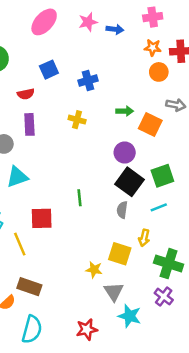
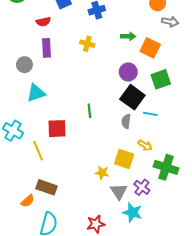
gray arrow: (176, 105) -> (170, 22), moved
green square: (162, 176) -> (161, 79), moved
cyan line: (159, 207) -> (150, 114), moved, turned 32
yellow arrow: (144, 238) -> (145, 145), turned -72
purple cross: (164, 296) -> (142, 187), moved

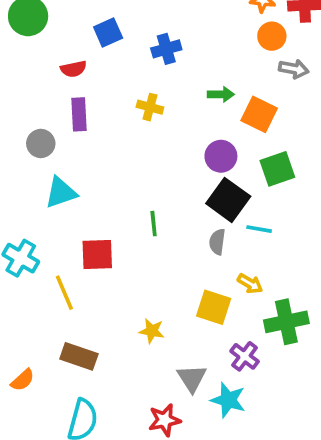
green cross: (166, 167) -> (286, 322), turned -30
yellow star: (102, 173) -> (152, 331), moved
gray triangle: (119, 191) -> (192, 378), moved
orange semicircle: (28, 201) -> (23, 380), moved

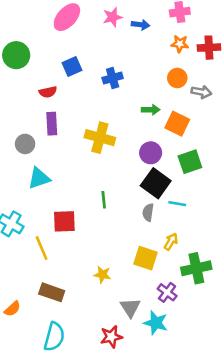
orange circle: (272, 36) -> (177, 78), moved
yellow cross: (150, 107) -> (100, 138), moved, size x1.6
yellow arrow: (250, 284) -> (171, 242), turned -90

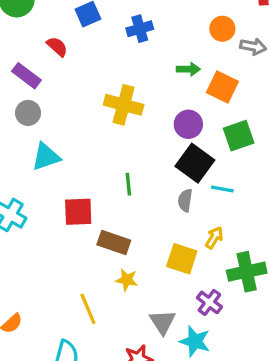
red semicircle: (48, 92) -> (57, 47), turned -126
purple rectangle: (52, 124) -> (26, 76), moved, turned -50
yellow line: (42, 248) -> (88, 309), moved
brown rectangle: (52, 292) -> (114, 243), moved

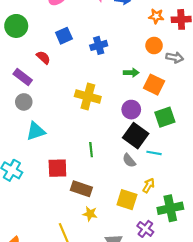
gray semicircle: (185, 200) -> (129, 161), turned -48

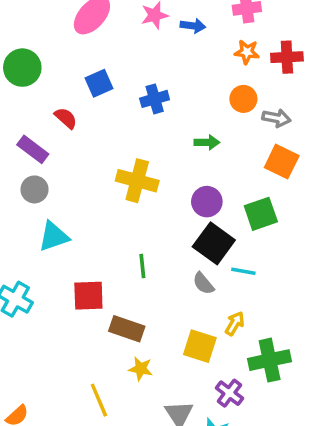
orange square: (154, 85) -> (282, 162), moved

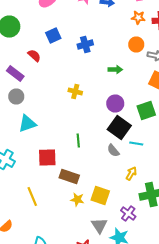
yellow cross: (137, 181) -> (75, 92), size x0.6
yellow square: (200, 346) -> (100, 196), moved
yellow line: (99, 400) -> (32, 196), moved

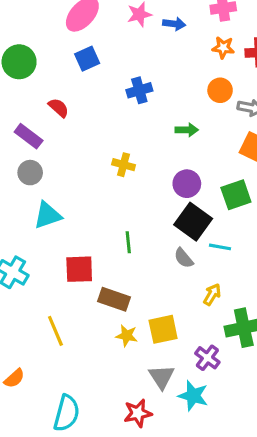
blue square: (53, 36) -> (87, 59), moved
yellow square: (100, 196) -> (163, 329), turned -30

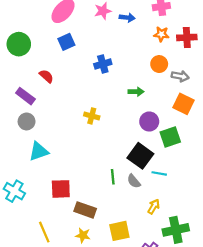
purple circle: (187, 184) -> (149, 121), moved
green line: (128, 242) -> (113, 177), moved
yellow star: (127, 336) -> (83, 235), moved

